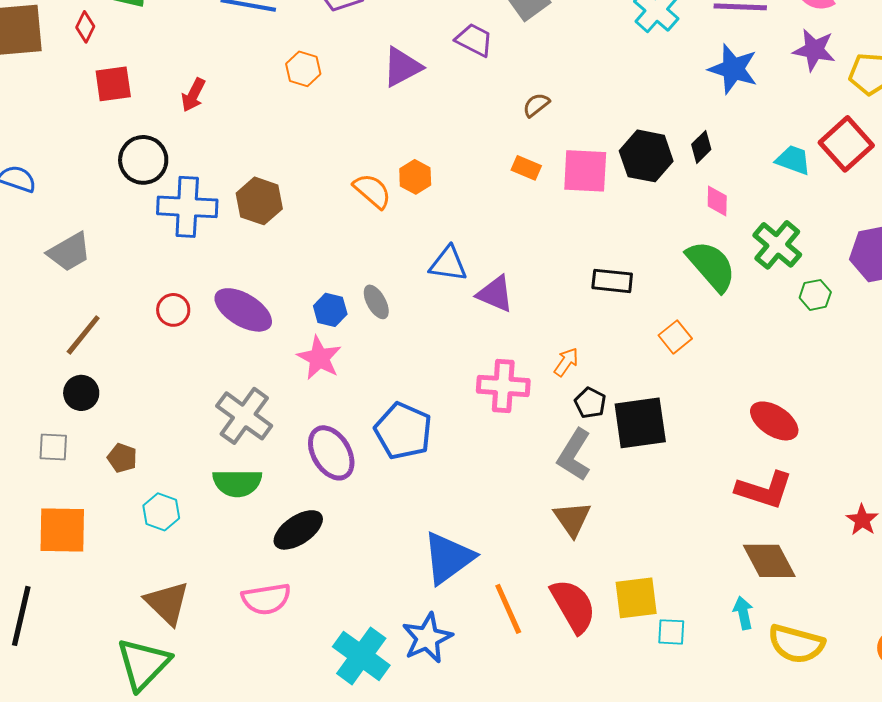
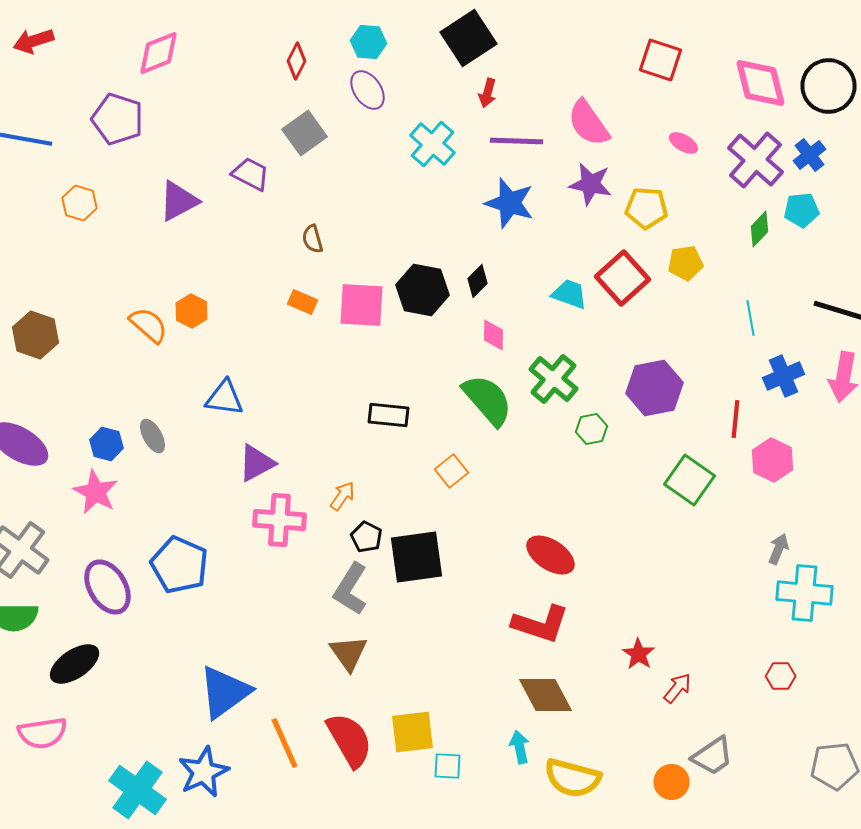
brown semicircle: (536, 105) -> (312, 239), turned -68
purple triangle: (495, 294) -> (256, 463), moved, turned -51

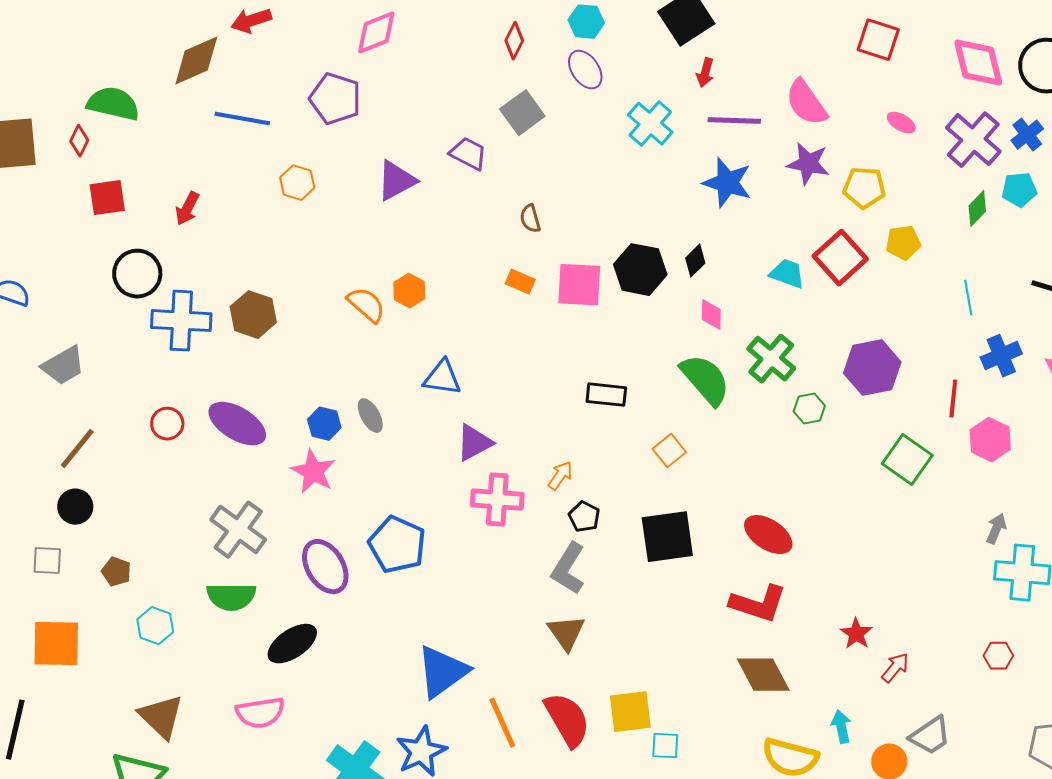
black square: (416, 557) -> (667, 537), moved
cyan arrow: (520, 747) -> (841, 727), moved

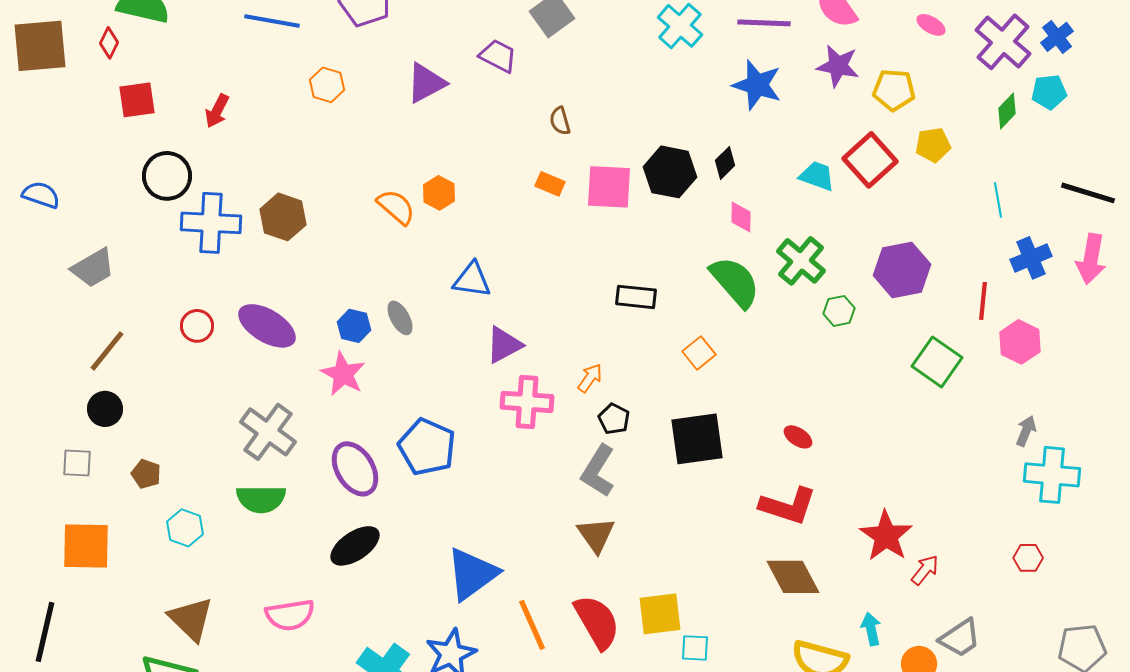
red ellipse: (768, 535) -> (798, 437), size x0.6
red star: (856, 634) -> (886, 536), size x1.6
black ellipse: (292, 644) -> (355, 546), moved

